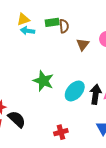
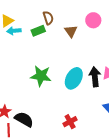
green rectangle: (52, 22) -> (38, 31), moved

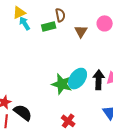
cyan arrow: (14, 31) -> (25, 23), turned 56
green star: (41, 76) -> (62, 84), moved
red cross: (70, 122) -> (68, 121), turned -32

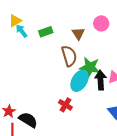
brown semicircle: (60, 15) -> (69, 56), moved, size x1.5
green star: (62, 84) -> (90, 67), moved
red cross: (68, 121) -> (65, 105), moved

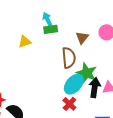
yellow triangle: (15, 21) -> (25, 42), moved
cyan arrow: (21, 31) -> (47, 19), moved
red cross: (65, 105) -> (69, 104), moved

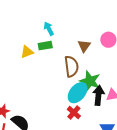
green rectangle: (51, 29) -> (45, 46), moved

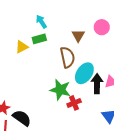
green star: (90, 81) -> (60, 90), moved
cyan ellipse: (78, 93) -> (84, 73), moved
red cross: (74, 113) -> (74, 103), turned 32

